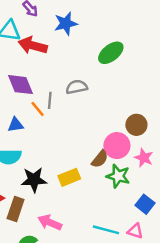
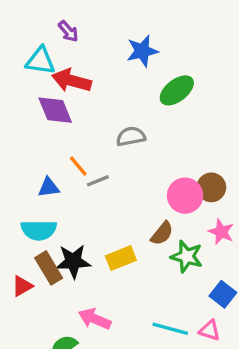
blue star: (66, 23) -> (142, 51), moved
purple diamond: (20, 85) -> (55, 110), moved
gray line: (50, 100) -> (98, 181), moved, turned 63
pink circle: (117, 146) -> (185, 196), moved
brown rectangle: (16, 209) -> (49, 268), moved, turned -50

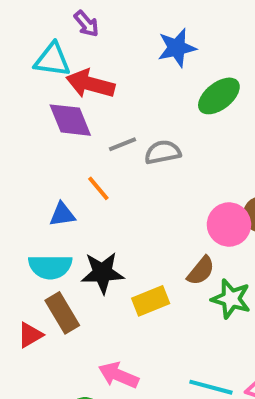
gray line: (98, 181) -> (123, 144), moved
black star: (73, 261) -> (102, 273), moved

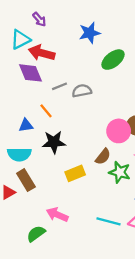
cyan triangle: (52, 60) -> (20, 39), turned -35
black star: (102, 273) -> (54, 142), moved

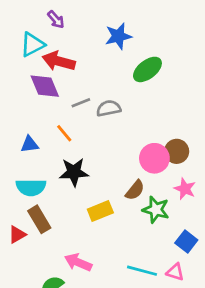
blue triangle: (26, 125) -> (30, 144), moved

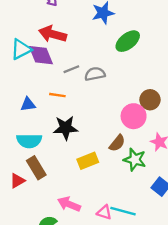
cyan triangle: (32, 44) -> (21, 49), moved
orange line: (64, 133) -> (57, 95), turned -42
brown circle: (177, 151) -> (150, 100), moved
pink triangle: (175, 272) -> (104, 212), moved

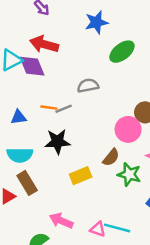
gray line: (71, 69) -> (64, 109), moved

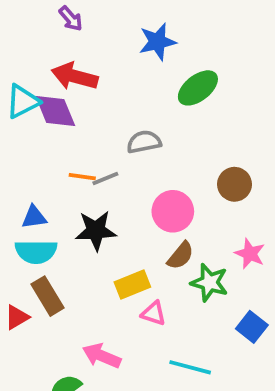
blue triangle: (19, 117) -> (34, 217), moved
pink circle: (128, 129) -> (173, 211), moved
pink triangle: (98, 229) -> (154, 313), moved

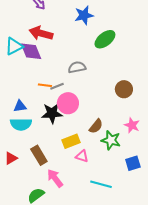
pink circle: (173, 211) -> (68, 103), moved
brown rectangle: (48, 296) -> (39, 155), moved
blue square: (252, 327) -> (133, 163), turned 35
pink arrow: (102, 356) -> (55, 178), turned 30

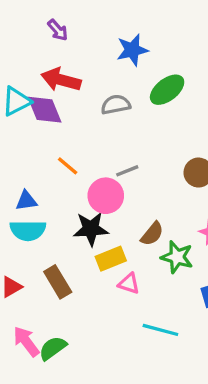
gray semicircle: (77, 67) -> (116, 105), moved
orange line: (45, 85) -> (68, 166), turned 32
gray line: (57, 86) -> (127, 171), moved
black star: (52, 113) -> (91, 229), moved
pink arrow: (55, 178) -> (26, 341), moved

